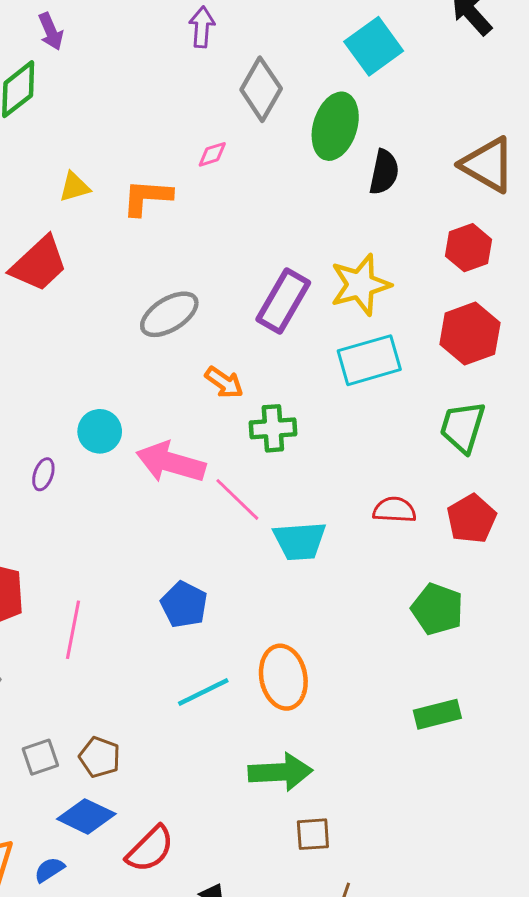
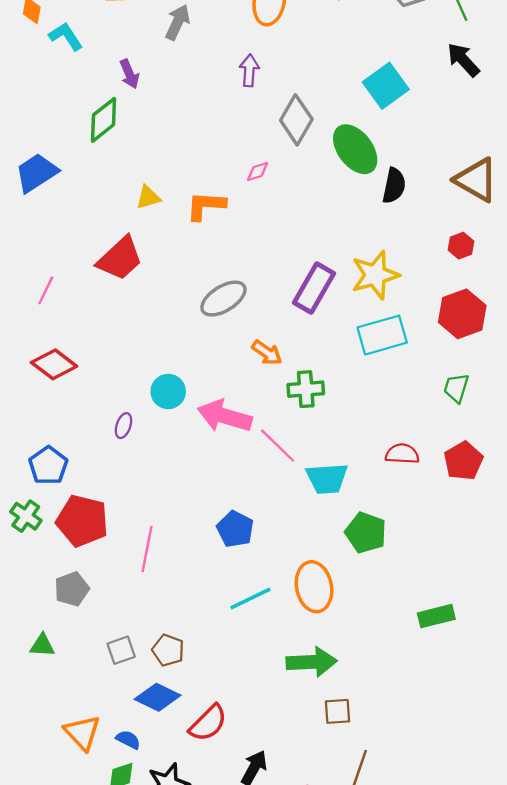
green ellipse: (335, 126) -> (355, 149), turned -54
red hexagon: (468, 248) -> (461, 246), size x0.7
green trapezoid: (463, 427) -> (456, 388), size x0.7
green pentagon: (437, 609) -> (366, 533), moved
blue semicircle: (49, 870) -> (128, 740), turned 60

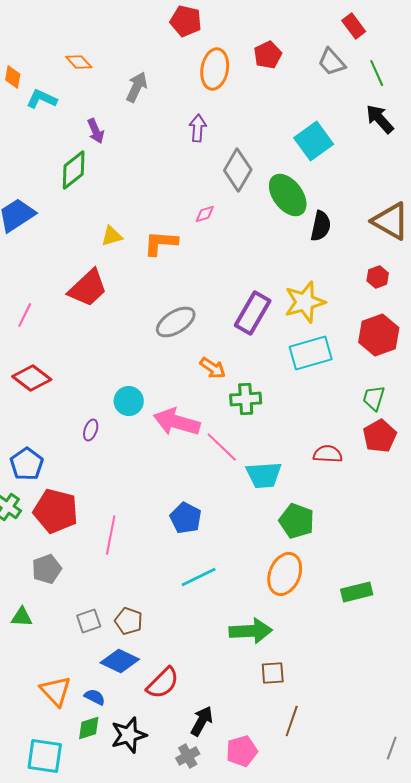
cyan L-shape: (66, 36) -> (42, 99), turned -32
red pentagon: (463, 461) -> (380, 436), moved
orange ellipse: (314, 587) -> (285, 574), moved, turned 33

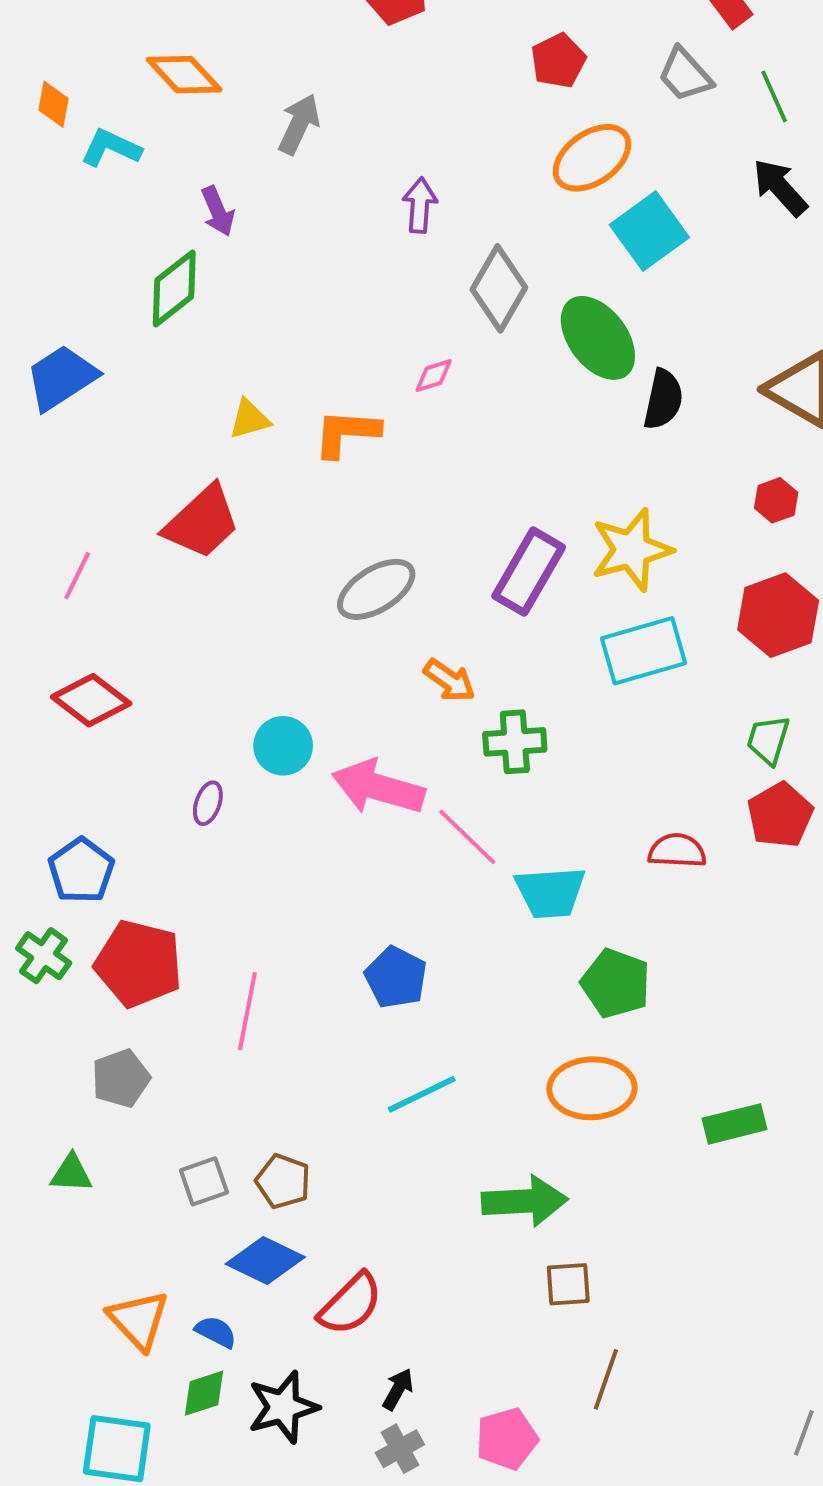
orange diamond: (79, 62) -> (184, 75), size x1.4
orange ellipse: (215, 69) -> (592, 158), moved, turned 45
orange ellipse: (285, 574) -> (592, 1088), turned 66
black arrow: (202, 721) -> (398, 1389), moved, size x0.7

